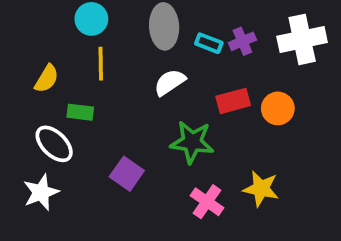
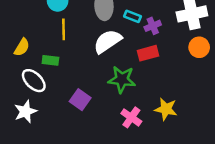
purple cross: (242, 41) -> (153, 26), moved
yellow semicircle: (47, 79) -> (22, 47), moved
white semicircle: (170, 82) -> (108, 41), size x1.4
orange circle: (278, 108) -> (199, 47), moved

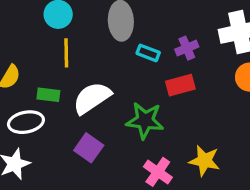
cyan rectangle: (133, 16) -> (148, 53), moved
white semicircle: (108, 41) -> (92, 98), moved
white ellipse: (34, 81) -> (26, 122), turned -55

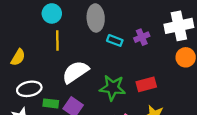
red rectangle: (180, 85) -> (146, 84), moved
green rectangle: (48, 95) -> (51, 103), moved

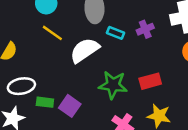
yellow line: (57, 40) -> (52, 33), turned -54
white semicircle: (75, 72) -> (85, 50), moved

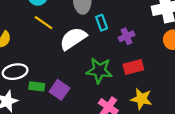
purple cross: (145, 29) -> (127, 36), moved
cyan rectangle: (116, 33) -> (102, 23), turned 49

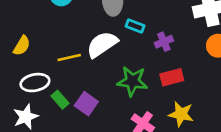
yellow line: (44, 23) -> (69, 58), moved, turned -48
cyan rectangle: (102, 23) -> (135, 26), turned -49
green rectangle: (37, 86) -> (60, 100), turned 42

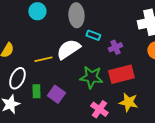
red rectangle: (172, 77) -> (121, 74), size x1.4
white ellipse: (35, 83) -> (17, 78), turned -55
green rectangle: (60, 100) -> (36, 91), turned 40

